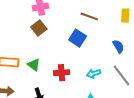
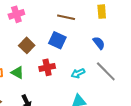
brown square: (39, 28) -> (27, 45), moved
red cross: (62, 73) -> (47, 67), moved

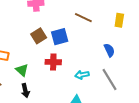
blue square: (57, 40) -> (60, 37), moved, turned 36
green triangle: (17, 73) -> (22, 70), moved

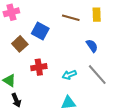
brown line: (83, 18) -> (71, 18), moved
blue square: (60, 37) -> (40, 31), moved, turned -36

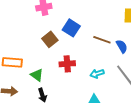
brown line: (71, 18) -> (102, 40), moved

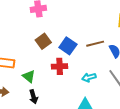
blue square: (71, 28) -> (68, 46), moved
brown line: (102, 40) -> (95, 44), turned -36

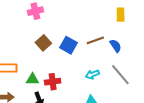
red cross: (60, 66) -> (53, 82), moved
green triangle: (29, 76) -> (32, 79), turned -32

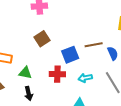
blue square: (68, 45) -> (70, 55), moved, turned 30
red cross: (53, 82) -> (57, 74), moved

